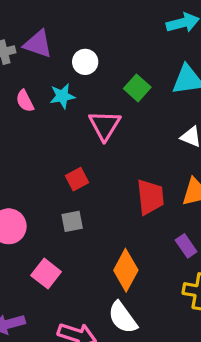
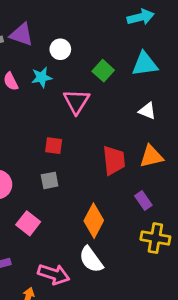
red square: (77, 179) -> (54, 146), turned 36

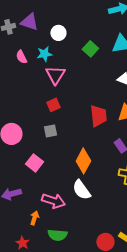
pink triangle: (76, 101) -> (55, 75), moved
red square: (54, 146) -> (53, 105), turned -32

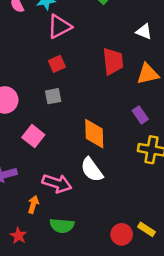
pink triangle: (55, 75) -> (59, 27), turned 30
red trapezoid: (98, 116) -> (113, 61), moved
orange diamond: (83, 161) -> (94, 134), turned -30

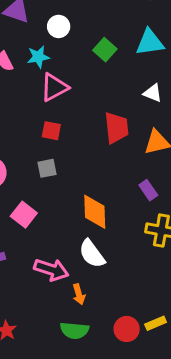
red square: (57, 64) -> (51, 131), turned 35
orange arrow: (33, 204) -> (79, 294), moved, turned 147
green semicircle: (62, 226) -> (74, 330), moved
yellow rectangle: (147, 229) -> (156, 323), turned -56

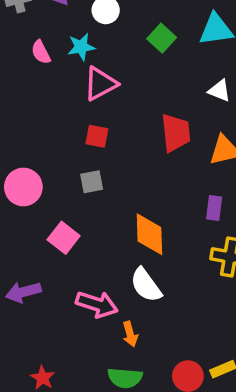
purple rectangle: (148, 190) -> (214, 208), turned 42

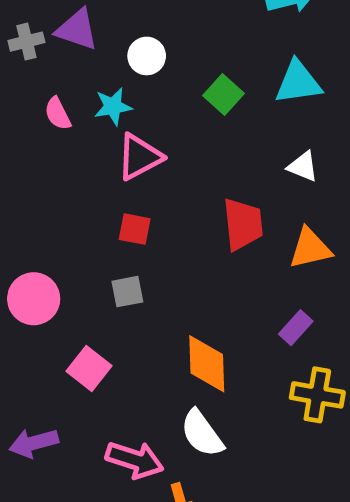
purple rectangle: (214, 208) -> (296, 328), turned 35

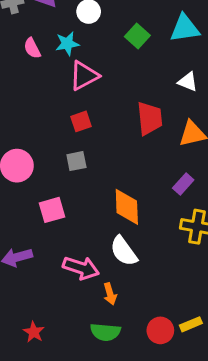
red square: (135, 229) -> (81, 121), turned -30
pink square: (89, 368) -> (52, 210), turned 36

